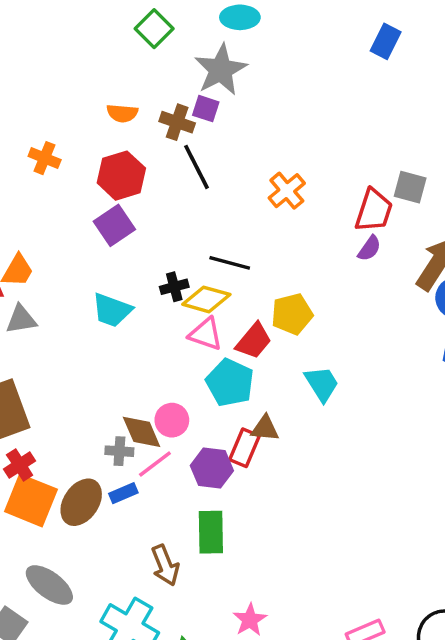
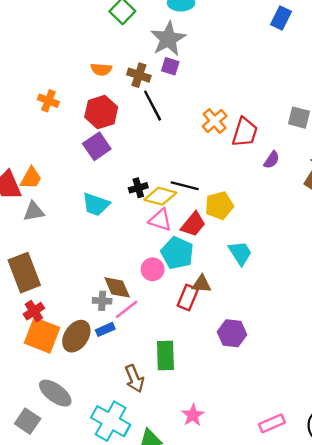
purple square: (206, 109) -> (170, 66), moved
red trapezoid: (374, 211) -> (245, 132), moved
black line: (230, 263) -> (185, 186), moved
pink circle: (172, 420) -> (153, 269), moved
purple hexagon: (212, 468) -> (232, 333), moved

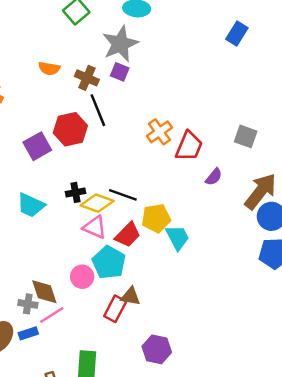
red hexagon: (101, 112) -> (70, 129), moved
cyan trapezoid: (240, 253) -> (178, 237), moved

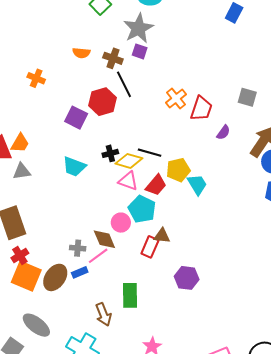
purple square: (37, 146) -> (76, 118), turned -30
brown diamond: (44, 292) -> (104, 239), moved

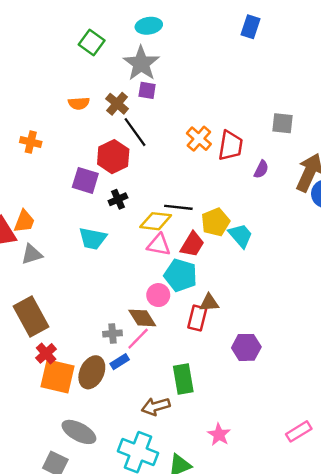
brown cross: (113, 58) -> (117, 104), turned 30
black cross: (110, 153) -> (118, 199), moved
brown arrow: (103, 314) -> (156, 406), turned 105

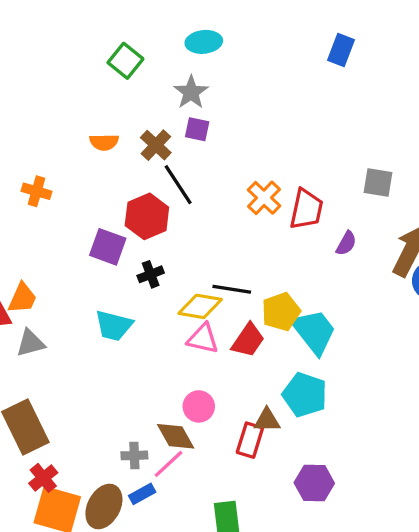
gray star: (141, 63) -> (191, 92), size x0.7
cyan trapezoid: (241, 236) -> (314, 331), size x1.4
cyan pentagon: (181, 275) -> (305, 395), moved

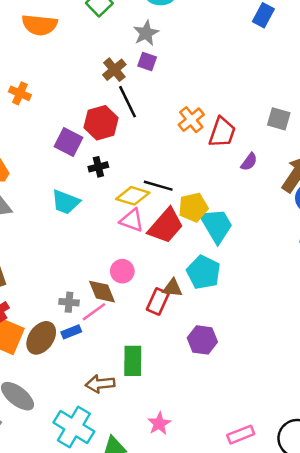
orange semicircle: (104, 142) -> (40, 25), moved, size x1.6
red trapezoid: (248, 340) -> (166, 226), size x1.4

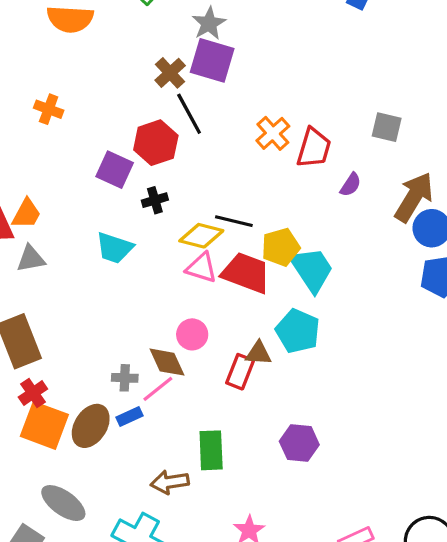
purple square: (147, 62) -> (212, 60), size x1.8
red trapezoid: (166, 226) -> (246, 273), turned -108
purple hexagon: (202, 340) -> (299, 443), moved

